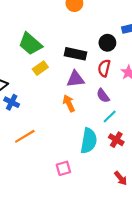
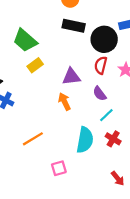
black circle: (107, 43) -> (104, 39), size x1.5
black rectangle: (76, 54) -> (74, 26), moved
orange line: (25, 136) -> (33, 139), moved

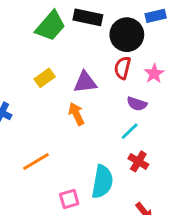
green trapezoid: (25, 40) -> (50, 26), moved, turned -90
yellow rectangle: (35, 65) -> (45, 78), moved
purple semicircle: (100, 94) -> (137, 104), moved, turned -35
cyan semicircle: (85, 140) -> (102, 182), moved

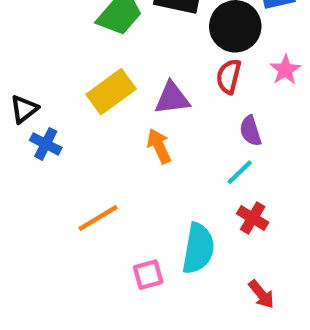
pink star: (154, 74) -> (285, 70), moved
yellow rectangle: (45, 78) -> (111, 92), size x1.5
purple semicircle: (137, 104) -> (250, 131), turned 54

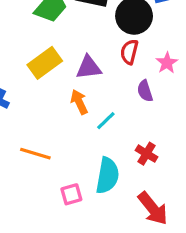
pink star: (285, 70) -> (167, 63), moved
cyan line: (240, 172) -> (106, 121), moved
orange line: (98, 218) -> (35, 154), turned 48
red arrow: (261, 294) -> (153, 208), size x1.6

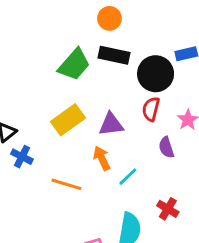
orange line: (35, 154) -> (66, 184), moved

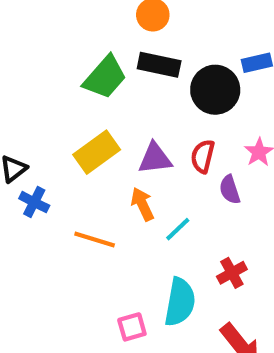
red semicircle: (151, 109) -> (203, 156), moved
red cross: (168, 209) -> (232, 273), turned 30

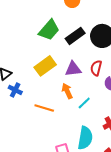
black rectangle: (159, 65) -> (75, 36), moved, turned -48

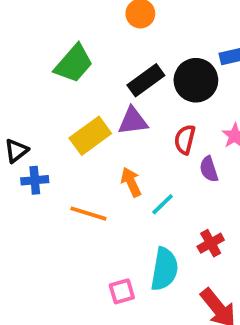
green trapezoid: (49, 30) -> (74, 64), moved
purple triangle: (73, 69) -> (133, 121), moved
blue cross: (15, 90) -> (35, 180), turned -32

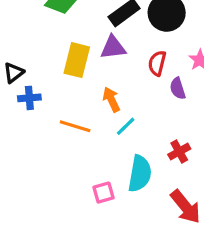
yellow rectangle: (90, 136) -> (77, 60), turned -40
cyan line: (163, 204) -> (126, 126), moved

